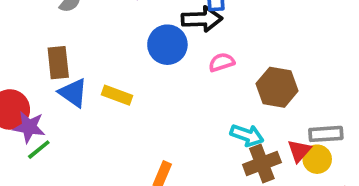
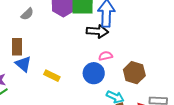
blue circle: (167, 45) -> (94, 73), moved
yellow rectangle: (117, 95) -> (52, 76), moved

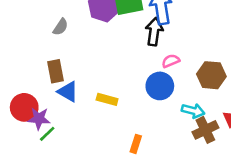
black arrow: (97, 31) -> (154, 32), turned -75

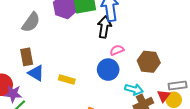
gray semicircle: (60, 27) -> (31, 22), size x1.5

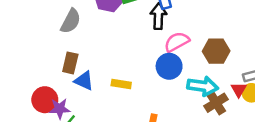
pink semicircle: (117, 50) -> (177, 42), size x1.5
brown rectangle: (27, 57) -> (70, 63), turned 30
cyan arrow: (134, 89) -> (203, 86), size x1.4

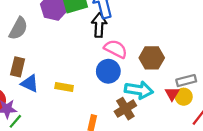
pink semicircle: (177, 42) -> (116, 49), turned 55
brown cross: (216, 103) -> (125, 109), moved

